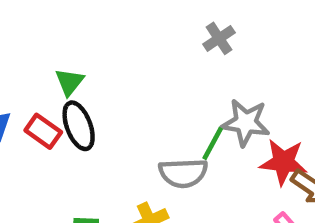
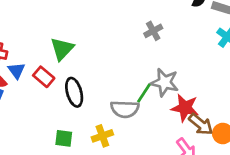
green triangle: (70, 82) -> (62, 49), size x1.4
black ellipse: (79, 126) -> (74, 92), moved

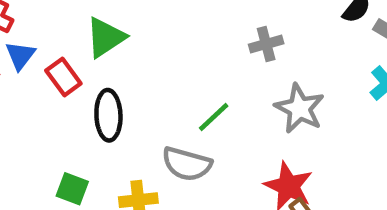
gray star: (165, 82) -> (300, 108), moved
green line: (144, 93) -> (214, 117), moved

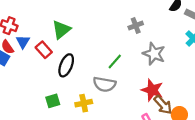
black ellipse: (108, 115) -> (66, 65), turned 30
green square: (72, 189) -> (53, 101), turned -32

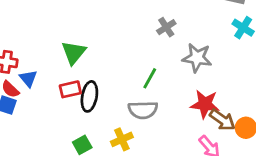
red rectangle: (44, 50) -> (70, 89), moved, turned -49

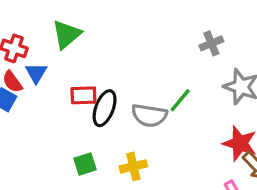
green triangle: (74, 53) -> (67, 34), moved
gray semicircle: (143, 110) -> (149, 115), moved

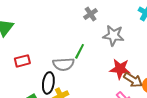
black ellipse: (105, 108) -> (48, 83), moved

